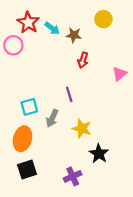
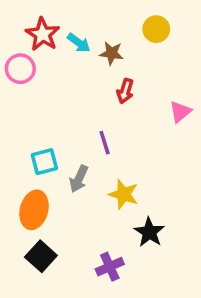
black square: (27, 170) -> (41, 256), turned -30

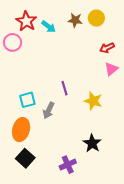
brown star: (111, 53) -> (75, 20), moved
red arrow: (125, 91) -> (107, 48), moved, turned 48
yellow star: (124, 194) -> (93, 101), moved

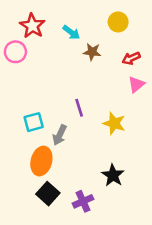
brown star: (75, 20) -> (92, 52), moved
cyan arrow: (49, 27) -> (71, 32), moved
orange ellipse: (21, 130) -> (41, 161), moved
black square: (25, 158) -> (48, 194), moved

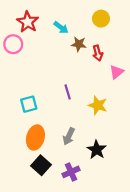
red arrow: (131, 58) -> (98, 53), moved, turned -80
gray arrow: (60, 135) -> (69, 136), moved

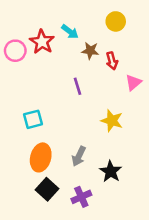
red star: (28, 22) -> (42, 42), moved
purple line: (68, 92) -> (78, 86), moved

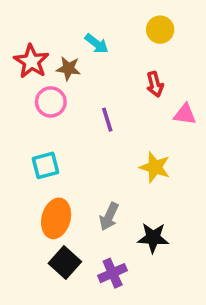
red star: (42, 42) -> (31, 61), moved
pink circle: (15, 51) -> (51, 102), moved
brown star: (90, 51) -> (68, 68), moved
pink triangle: (133, 82) -> (185, 114), turned 48
black star: (111, 171) -> (153, 238), turned -30

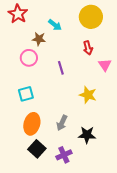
yellow circle: (160, 30) -> (91, 17), size x1.5
red star: (31, 61) -> (18, 14), moved
pink triangle: (185, 114) -> (105, 65), turned 48

